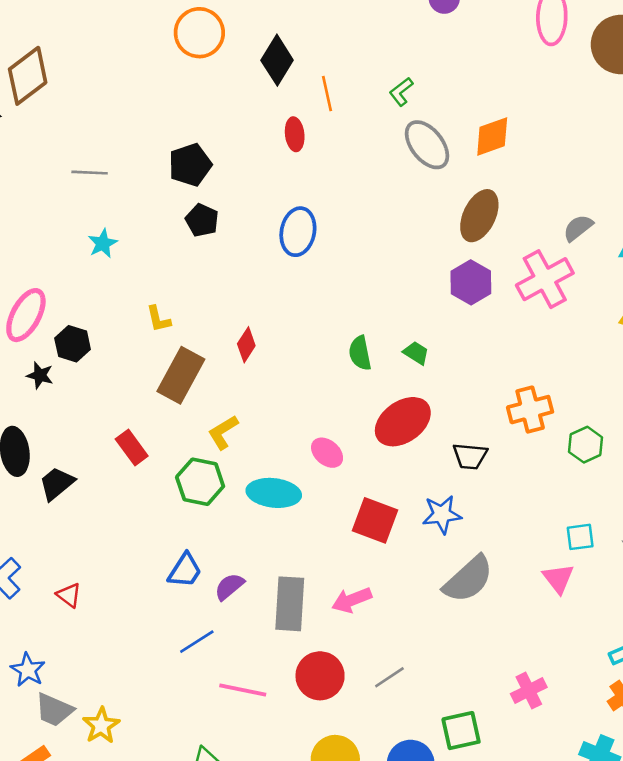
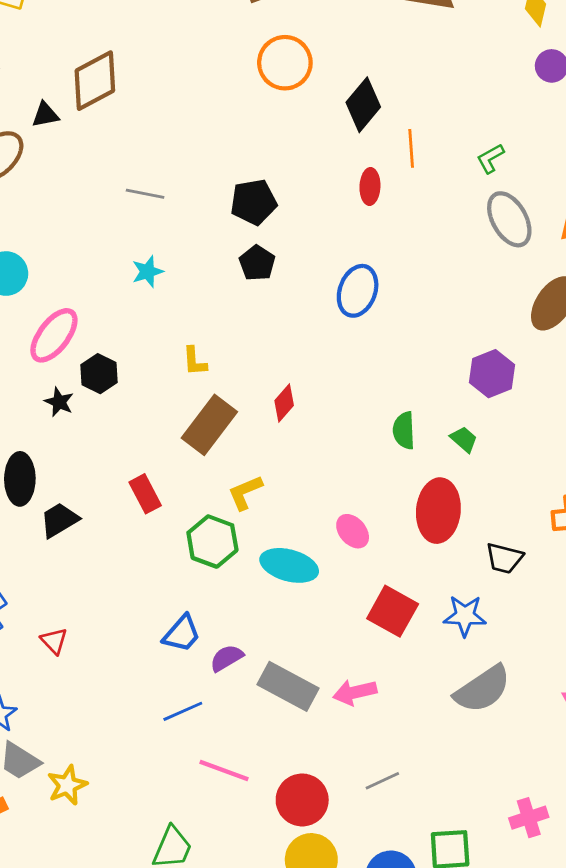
purple hexagon: (471, 282) -> (492, 374), moved
red ellipse: (403, 422) -> (438, 511), turned -58
gray rectangle: (290, 604) -> (288, 686), turned -74
red circle: (320, 676) -> (302, 800), moved

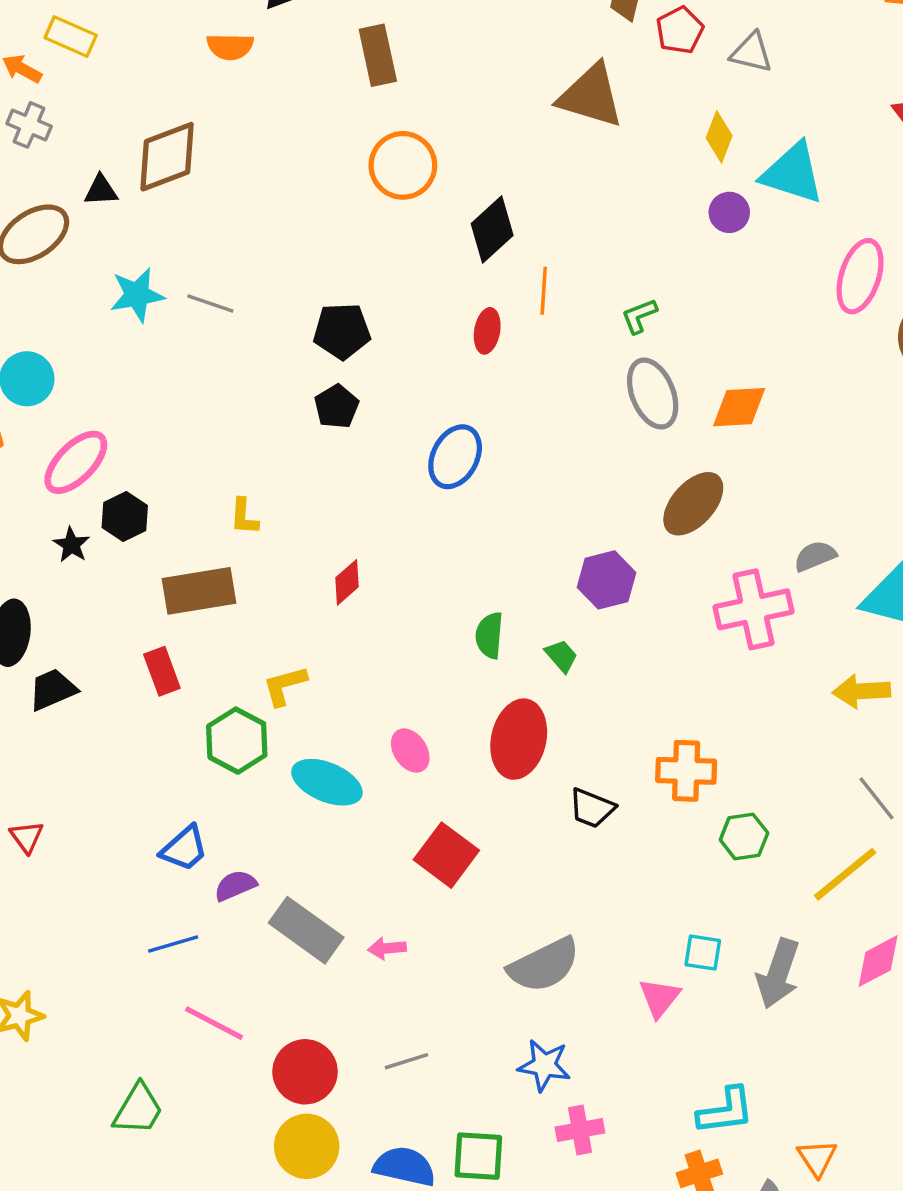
cyan star: (148, 272) -> (137, 295), moved, size x1.4
brown rectangle: (209, 425) -> (199, 591), moved, turned 36
blue star: (465, 616) -> (544, 1065), moved
pink arrow: (355, 692) -> (387, 948), size x0.7

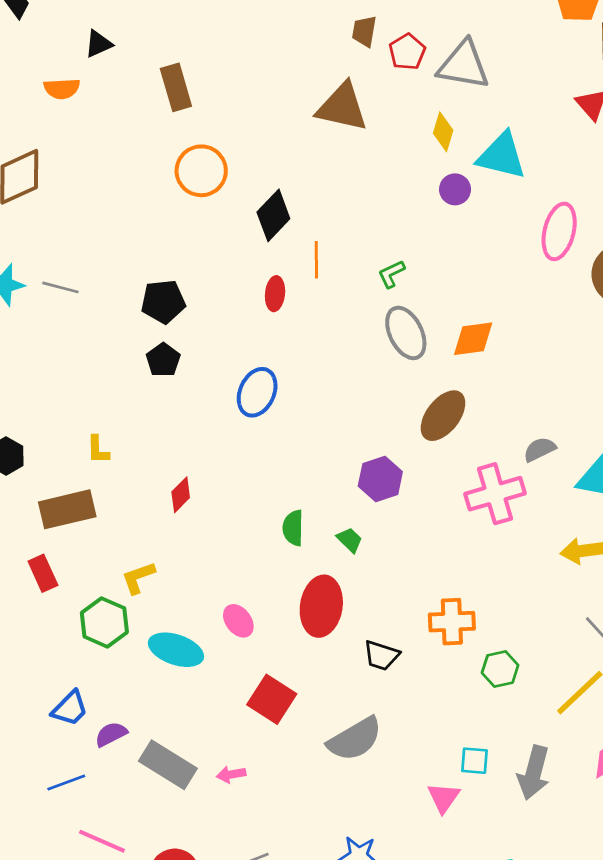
gray triangle: (751, 53) -> (464, 65), size x1.6
gray semicircle: (544, 965) -> (355, 739), moved

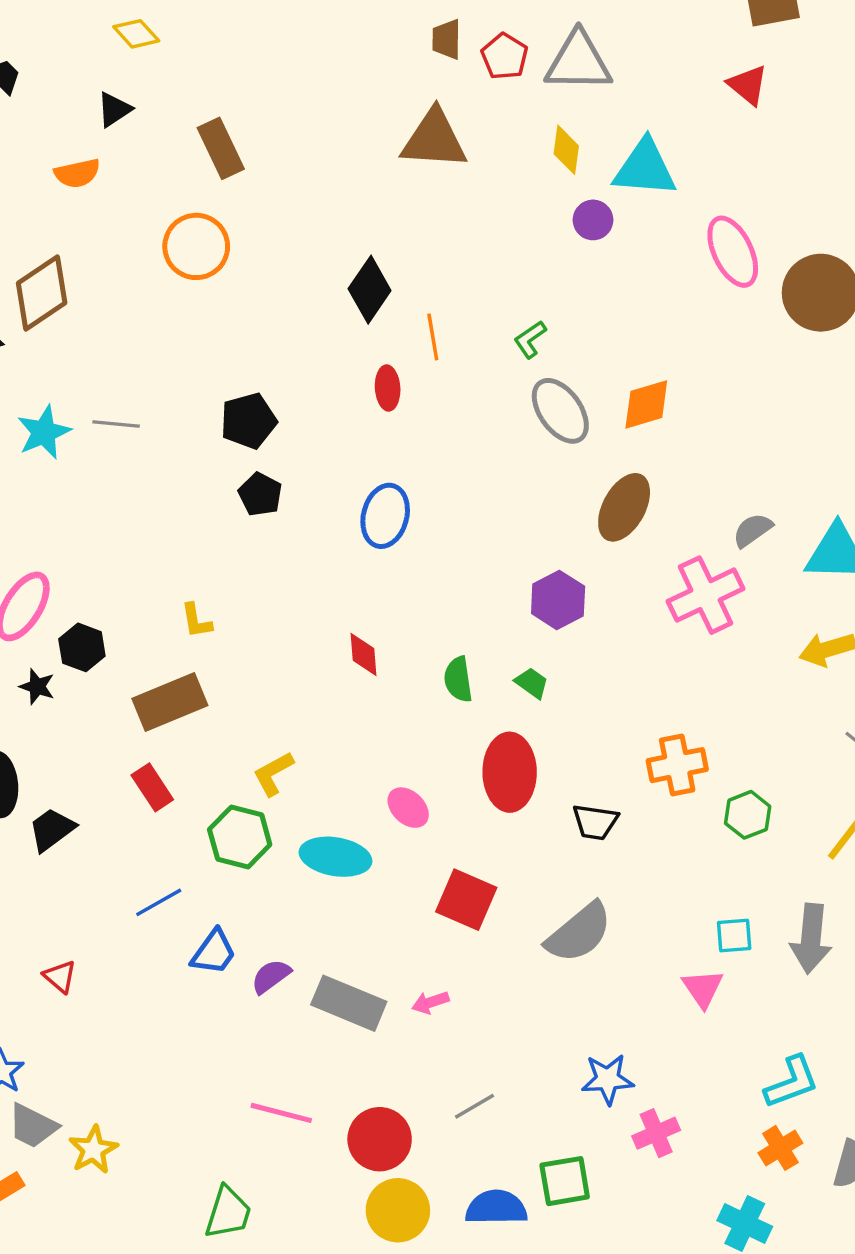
orange circle: (201, 171) -> (196, 246), moved
pink ellipse: (559, 231) -> (733, 252), turned -30
red diamond: (181, 495) -> (363, 654), moved, turned -40
blue line: (66, 782) -> (159, 902), moved

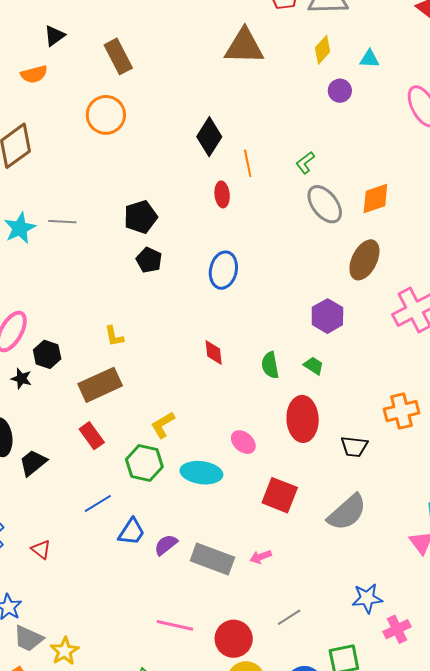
yellow diamond: (566, 150) -> (323, 50), turned 36
cyan triangle: (645, 168) -> (369, 59), size x0.5

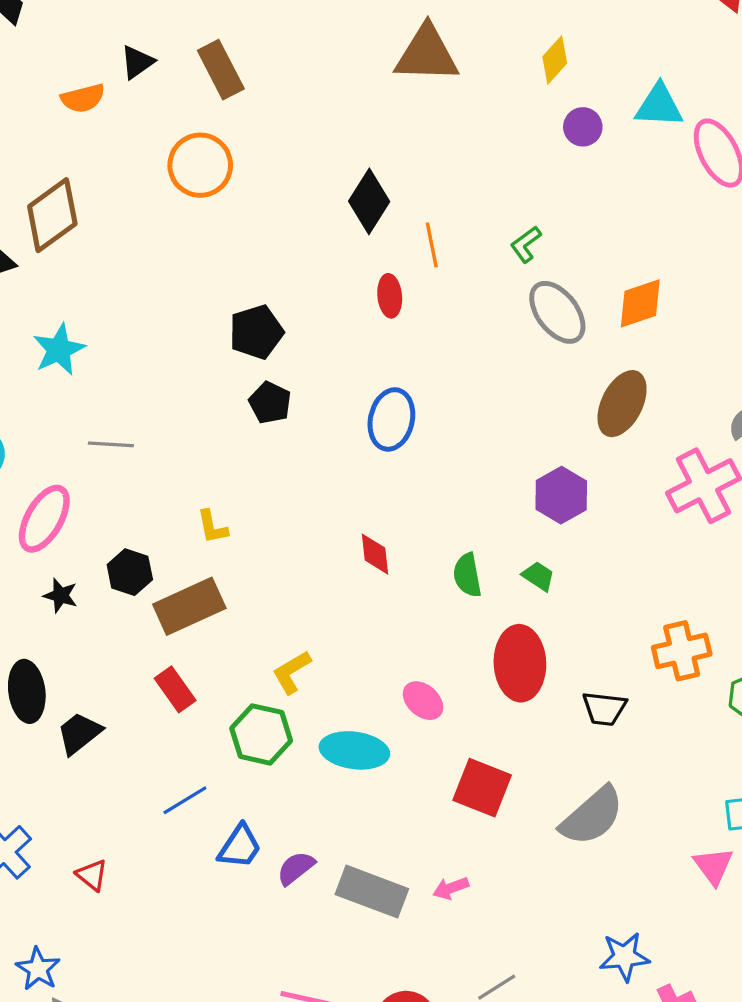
black triangle: (54, 36) -> (137, 62), moved
cyan triangle: (369, 59) -> (659, 106), moved, size x1.5
gray line: (62, 222) -> (111, 444), moved
black hexagon: (47, 354) -> (130, 572), moved

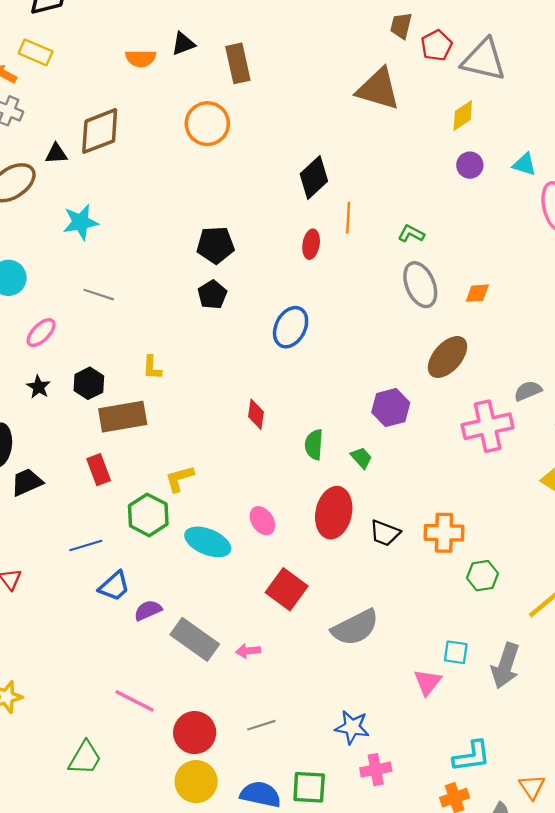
cyan triangle: (659, 106) -> (524, 164), size x0.7
green L-shape: (526, 244) -> (411, 234), turned 50
orange diamond: (640, 303) -> (477, 293), size x0.7
pink ellipse: (44, 519) -> (41, 333), size x0.7
black trapezoid: (604, 709) -> (385, 533), moved

